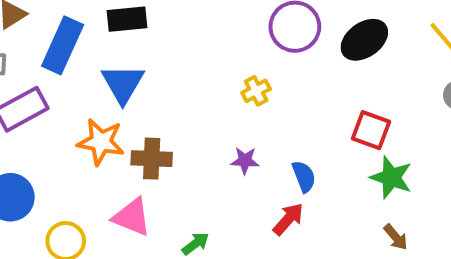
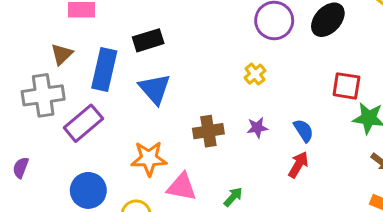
orange star: (101, 142) -> (149, 158), moved
brown cross: (152, 159) -> (208, 131), moved

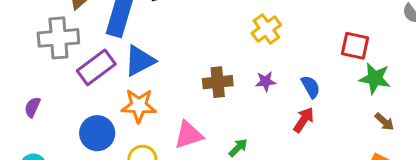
yellow cross: (255, 74) -> (266, 29), size x1.4
blue triangle: (155, 89) -> (140, 61), moved, turned 40
orange star: (149, 158) -> (139, 106), moved
pink triangle: (182, 187) -> (189, 135), turned -32

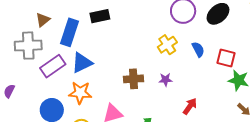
blue semicircle: (311, 87) -> (198, 49), moved

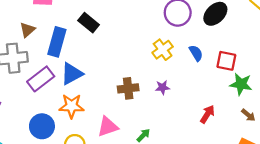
black rectangle: (100, 16) -> (89, 23), turned 54
red arrow: (190, 106) -> (207, 114), moved

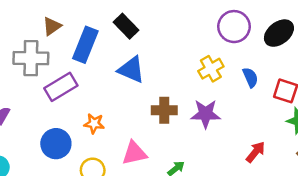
blue triangle: (72, 74) -> (131, 70), moved, turned 45
purple star: (163, 87) -> (206, 114), size x1.6
orange star: (72, 106) -> (94, 124), size x0.7

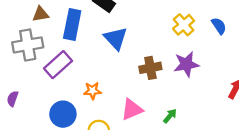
brown triangle: (52, 26) -> (40, 14), turned 36
blue triangle: (131, 70) -> (116, 38), turned 35

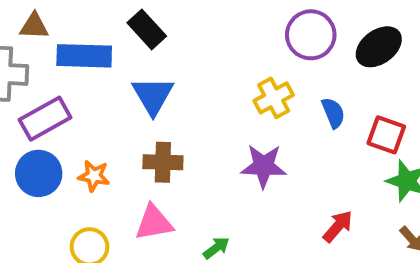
blue rectangle: (72, 25) -> (84, 56), turned 68
brown cross: (150, 68) -> (163, 162), moved
blue circle: (63, 114) -> (39, 173), moved

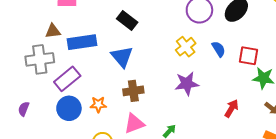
black rectangle: (147, 29) -> (127, 21), moved

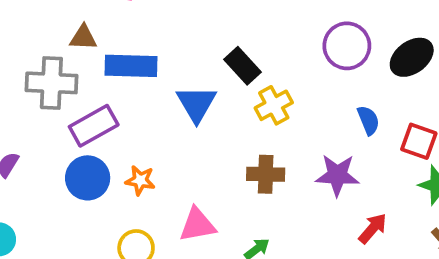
black rectangle: (127, 21) -> (242, 66), moved
yellow cross: (186, 47) -> (274, 105), moved
purple star: (187, 84) -> (337, 175), moved
brown cross: (133, 91) -> (266, 174), moved

